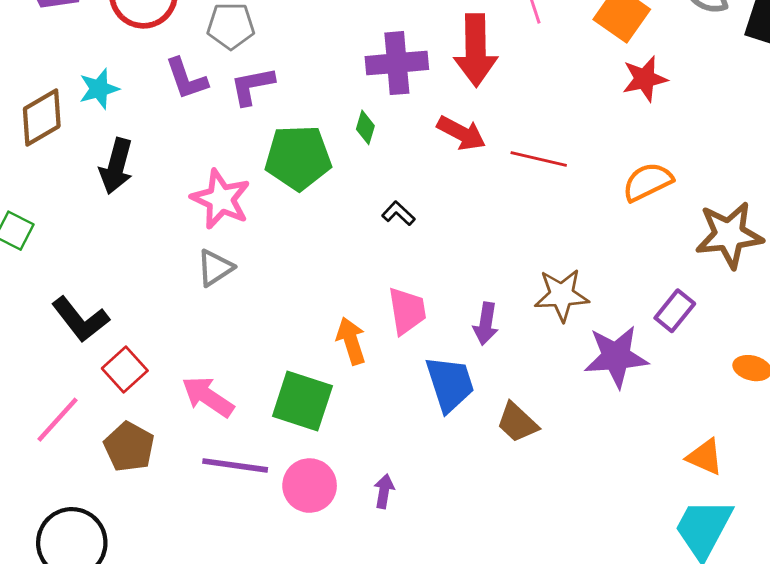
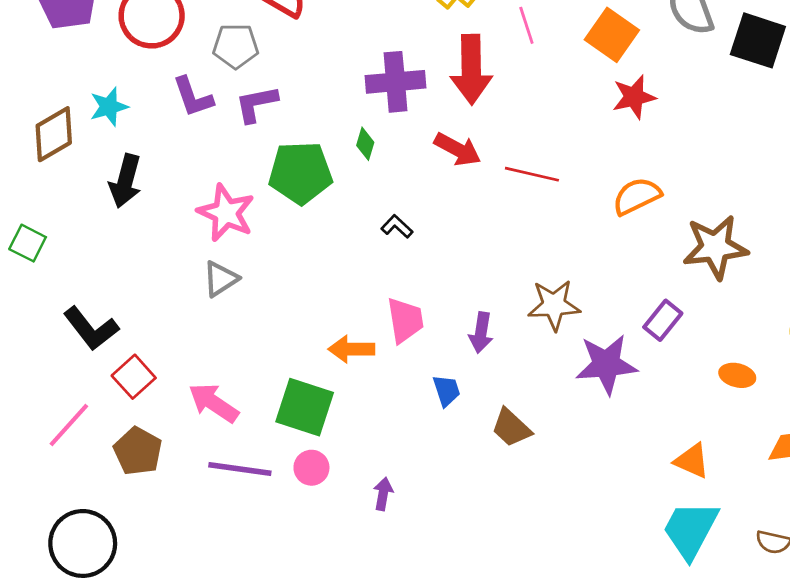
orange arrow: (351, 341) -> (351, 349), turned -72
blue trapezoid: (450, 384) -> (446, 391), size x0.6
pink circle: (310, 486) -> (311, 468), moved, size x0.7

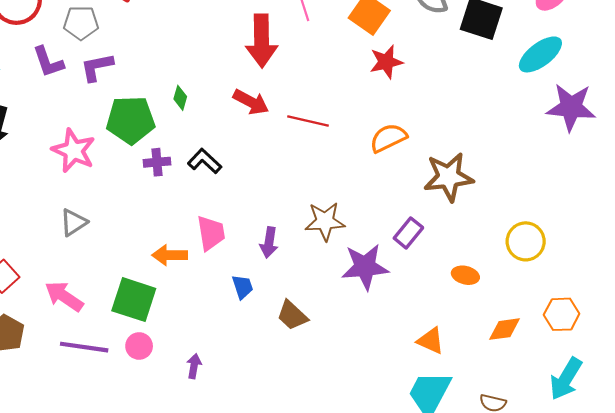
purple cross: (396, 82) -> (157, 162), moved, size x0.6
black L-shape: (397, 227) -> (205, 161), size x1.4
gray triangle: (220, 279) -> (74, 222), moved

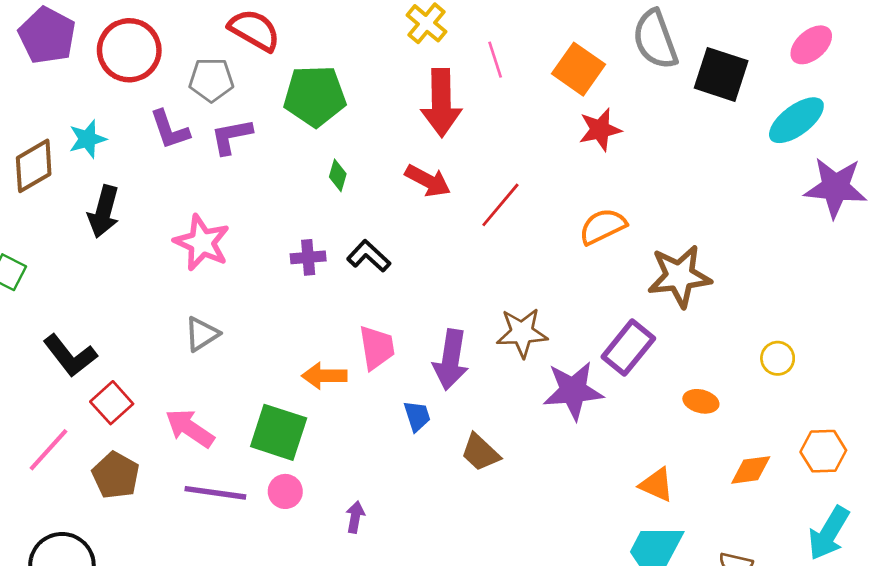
green pentagon: (131, 120) -> (315, 96), moved
red line: (308, 121) -> (500, 205), turned -63
purple rectangle: (408, 233) -> (628, 348), size x1.4
yellow circle: (526, 241) -> (778, 358), size x0.7
purple arrow: (269, 242) -> (451, 360), size x1.5

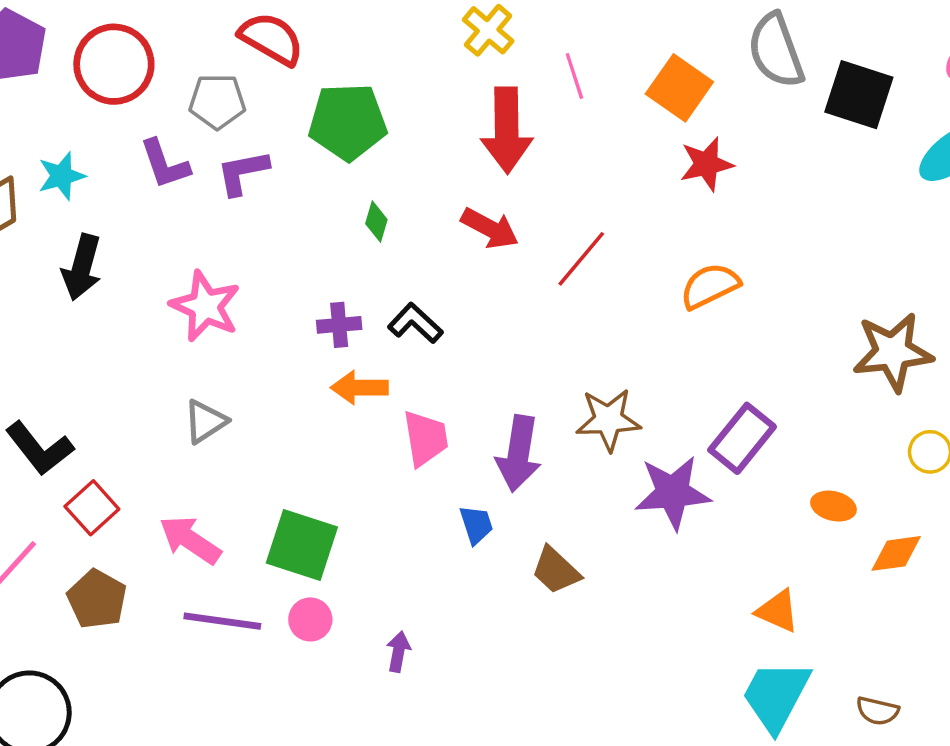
brown star: (679, 276) -> (893, 352), moved
orange arrow: (324, 376) -> (359, 388), moved
orange diamond: (751, 470) -> (896, 553), moved

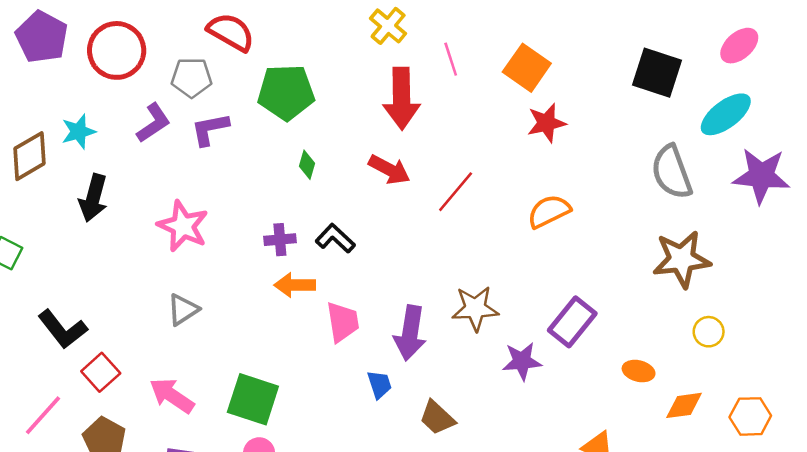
gray semicircle: (776, 51) -> (672, 172), moved
purple L-shape: (165, 164) -> (153, 123), turned -105
purple star: (673, 492) -> (522, 361), size x0.7

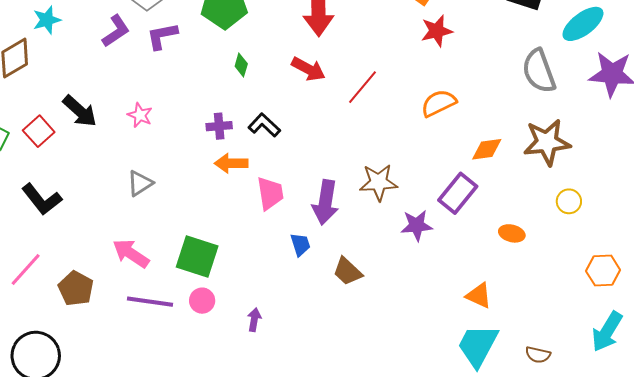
cyan star: (79, 132) -> (47, 20), moved
black arrow: (93, 198) -> (80, 111), moved, turned -63
pink star: (183, 226) -> (140, 115), size x0.6
red square: (101, 372) -> (39, 131), moved
orange diamond: (684, 405) -> (487, 149), moved

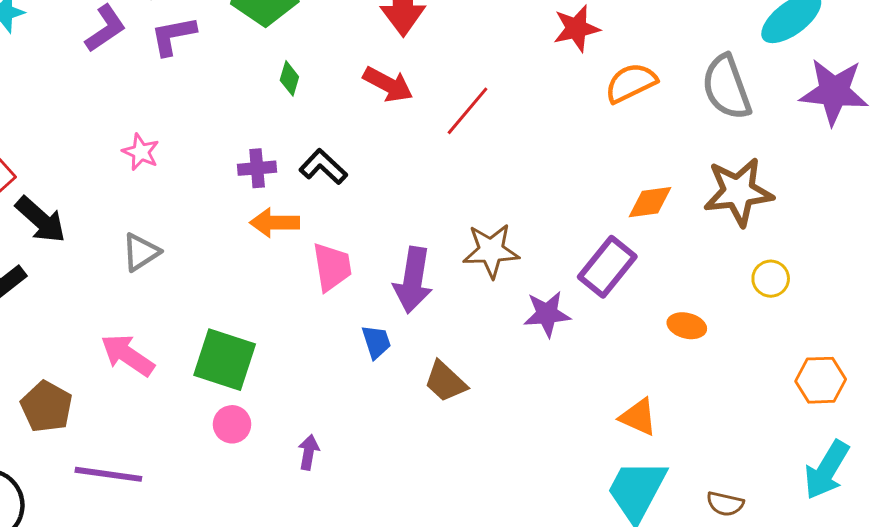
orange semicircle: (439, 103) -> (631, 83), moved
black arrow: (80, 111) -> (41, 220), moved
purple line: (150, 302) -> (108, 474), moved

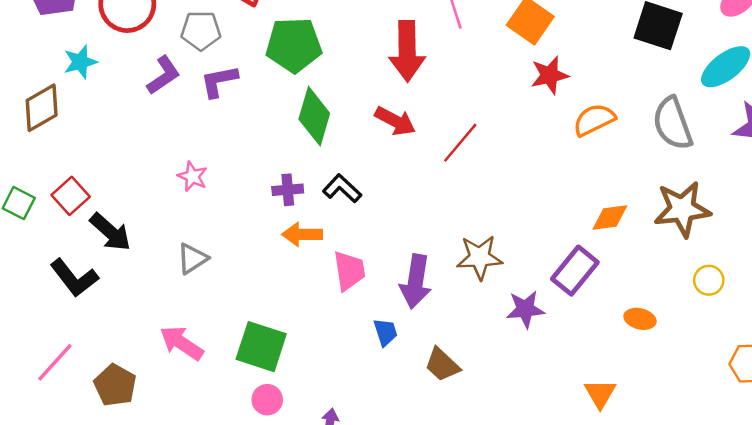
green diamond: (289, 78) -> (314, 116), size x2.0
orange triangle: (638, 417) -> (600, 394), turned 36

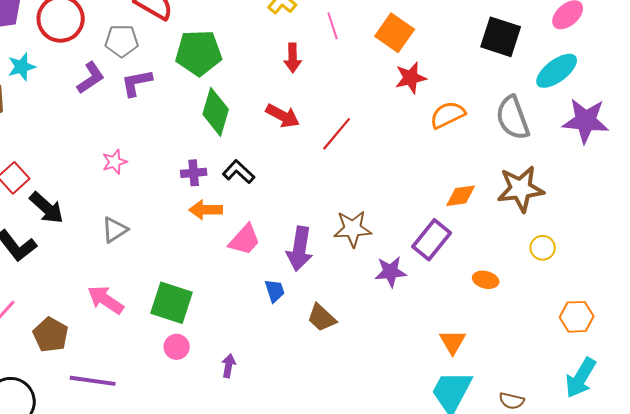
red arrow: (407, 51) -> (293, 58), size x0.6
pink star: (192, 177) -> (115, 162), turned 30
pink trapezoid: (349, 271) -> (245, 240), turned 51

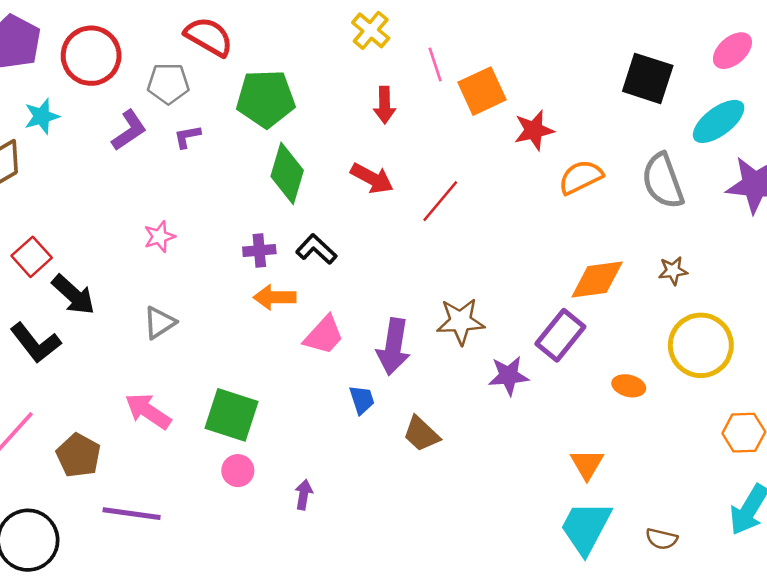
orange square: (395, 33) -> (482, 91), moved, turned 30
purple L-shape: (137, 83) -> (187, 137), size x0.7
brown star: (521, 189) -> (673, 271), size x0.5
orange diamond: (461, 196) -> (597, 280), size x1.4
yellow circle: (543, 248) -> (701, 345), size x2.0

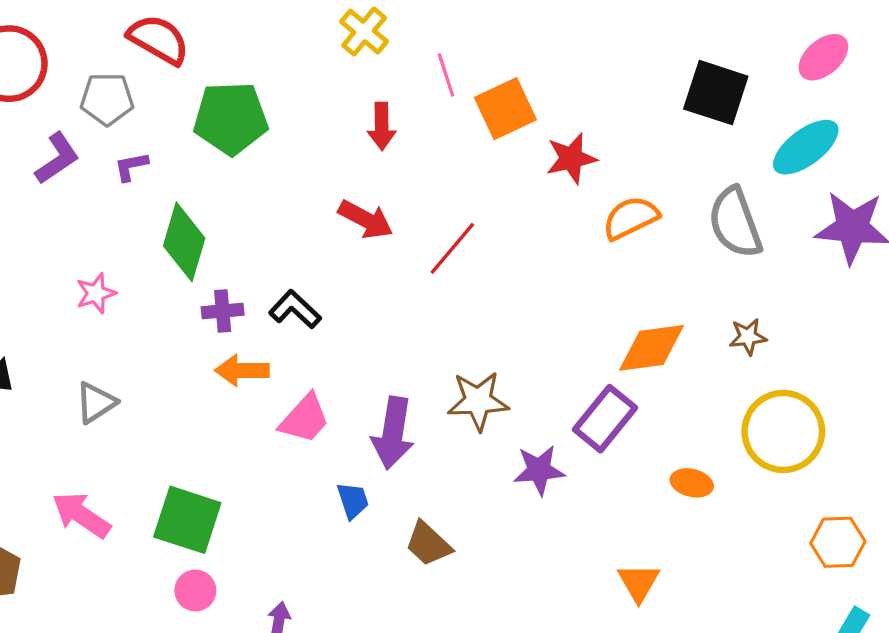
green diamond: (287, 173) -> (184, 242), moved

